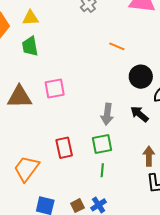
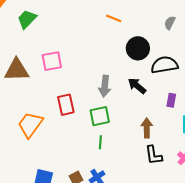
green trapezoid: (30, 46) -> (27, 19), turned 55
red rectangle: (64, 148) -> (66, 105), moved
orange trapezoid: (26, 169) -> (30, 125), moved

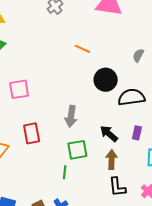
black arrow: (137, 86) -> (109, 134), moved
green square: (100, 116) -> (77, 150), moved

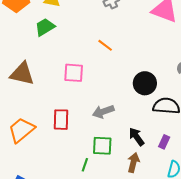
orange line: (82, 49) -> (105, 45), moved
pink square: (19, 89) -> (74, 73), moved
gray arrow: (71, 116) -> (103, 112), turned 50

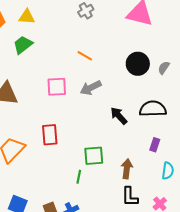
black circle: (145, 83) -> (138, 64), moved
gray arrow: (103, 112) -> (91, 88), moved
black arrow: (137, 137) -> (119, 116), moved

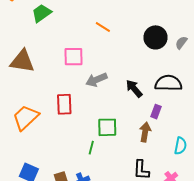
gray arrow: (91, 88) -> (96, 80), moved
purple rectangle: (155, 145) -> (156, 112), moved
brown arrow: (127, 169) -> (145, 132), moved

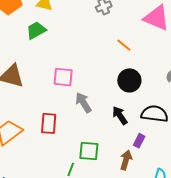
orange line: (103, 27) -> (124, 45), moved
black circle: (156, 37) -> (129, 80), moved
gray arrow: (96, 80) -> (83, 103), turned 75

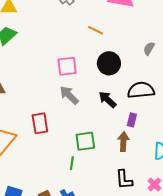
pink square: (63, 77) -> (67, 66), moved

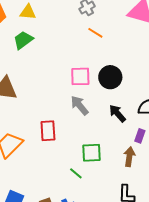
orange line: (96, 30) -> (95, 33), moved
black circle: (109, 63) -> (110, 77), moved
green line: (72, 163) -> (76, 173), turned -64

